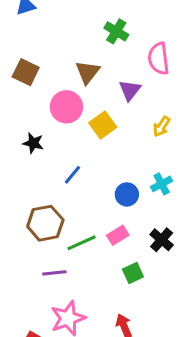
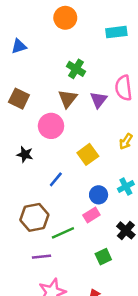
green cross: (116, 31) -> (76, 69), moved
purple triangle: (130, 90) -> (99, 100), moved
yellow square: (103, 125) -> (88, 154), moved
pink rectangle: (118, 235) -> (91, 215), moved

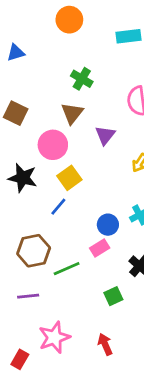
purple triangle: (99, 100) -> (105, 135), moved
black star: (25, 154) -> (23, 178), size x1.5
yellow square: (88, 154) -> (69, 178), moved
purple line: (42, 257) -> (28, 296), moved

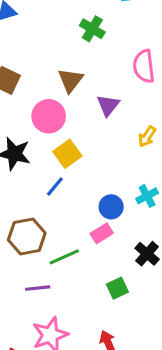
green cross: (82, 79) -> (92, 29), moved
purple line: (28, 296) -> (38, 288), moved

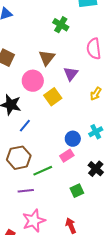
yellow square: (67, 154) -> (53, 97), moved
blue line: (55, 187) -> (25, 126), moved

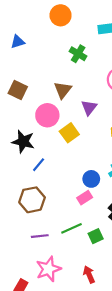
green line: (43, 171) -> (71, 228), moved

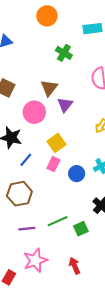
purple triangle: (89, 108) -> (65, 105), moved
yellow square: (69, 133) -> (57, 143), moved
pink rectangle: (85, 198) -> (53, 164), moved, turned -32

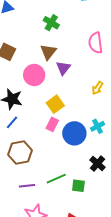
green cross: (64, 53) -> (51, 23), moved
blue line: (26, 160) -> (12, 122), moved
blue circle: (77, 174) -> (74, 133), size x1.5
green square: (81, 229) -> (78, 186), turned 32

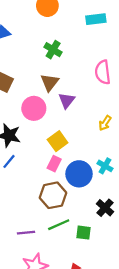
cyan cross: (98, 126) -> (105, 166), turned -32
brown hexagon: (20, 152) -> (53, 195), moved

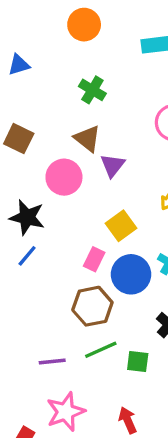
brown triangle: (50, 82) -> (87, 139), turned -30
yellow square: (58, 141) -> (121, 226), moved

